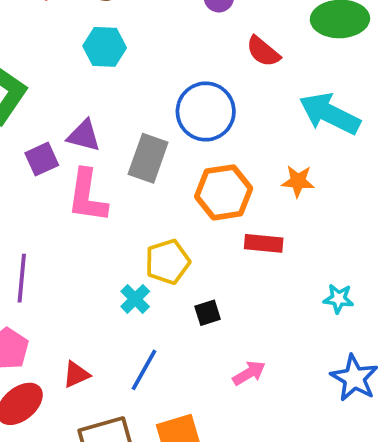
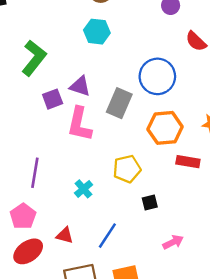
cyan cross: (135, 299) -> (84, 189), moved
red triangle: (76, 374) -> (65, 235), turned 36

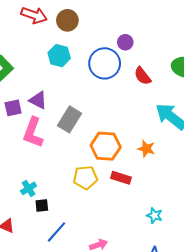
blue circle: (157, 76) -> (105, 63), moved
yellow pentagon: (127, 169) -> (85, 178), moved
black square: (150, 203) -> (42, 206), moved
blue line: (107, 236) -> (57, 232), moved

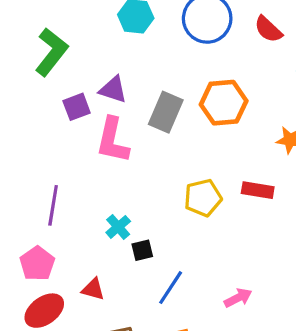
orange hexagon: (106, 146) -> (224, 103), moved

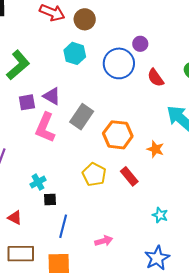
orange hexagon: (224, 103) -> (118, 135), moved
red rectangle: (258, 190) -> (129, 176), turned 30
yellow pentagon: (203, 198) -> (94, 174), turned 30
blue line: (171, 288) -> (63, 226), turned -30

